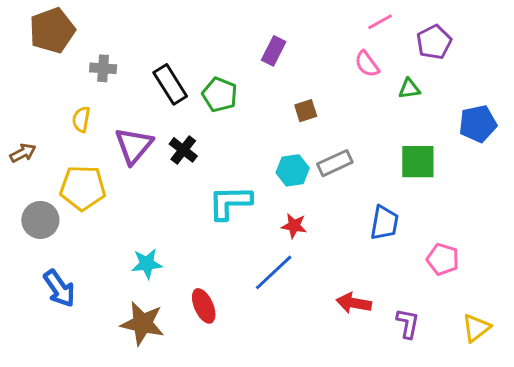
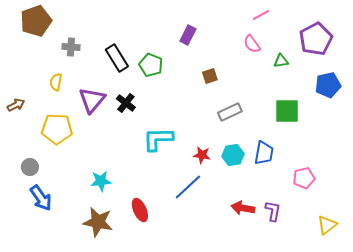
purple pentagon: (434, 42) -> (316, 39), moved, size x1.4
cyan hexagon: (293, 170) -> (233, 155), moved
gray circle: (40, 220) -> (30, 167), moved, size x0.7
pink pentagon: (443, 259) -> (304, 178), turned -30
purple L-shape: (408, 323) -> (273, 211), moved

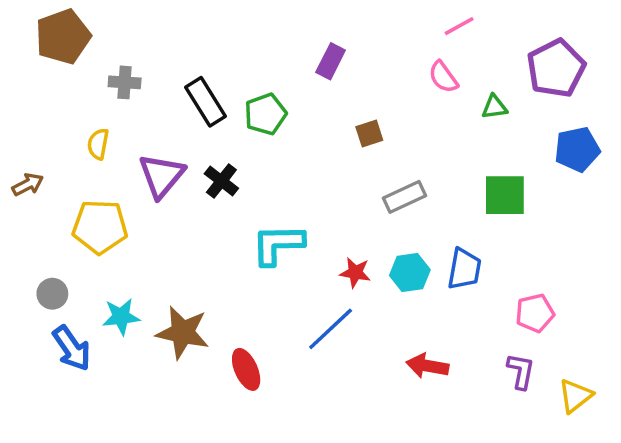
green pentagon: (151, 65) -> (265, 114), turned 30
cyan star: (101, 181) -> (121, 317), moved
purple L-shape: (273, 211) -> (521, 371), moved
brown star: (98, 222) -> (183, 332), moved

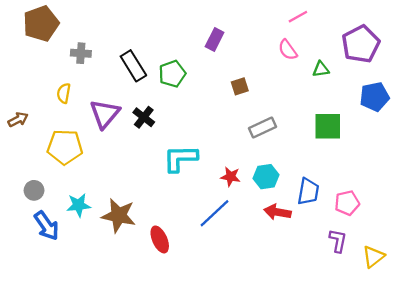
blue trapezoid: (464, 269) -> (308, 191), moved
red arrow: (427, 366) -> (277, 212), moved

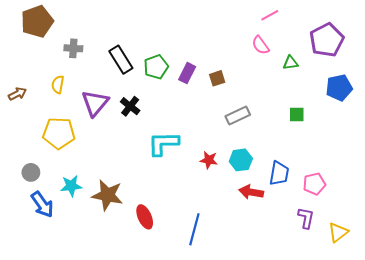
purple rectangle: (215, 40) -> (187, 73), moved
brown arrow: (18, 120) -> (17, 94), moved
green square: (328, 126) -> (297, 114), size x0.6
blue line: (215, 213) -> (194, 229), moved, turned -32

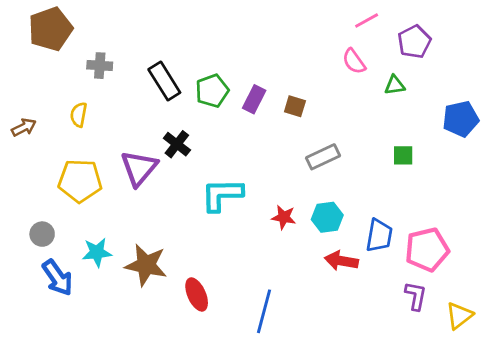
purple pentagon: (327, 40) -> (414, 42), moved, size x0.7
brown square: (217, 78) -> (295, 106), turned 35
purple triangle: (95, 103) -> (139, 168), moved
pink pentagon: (314, 184) -> (427, 250), size x1.4

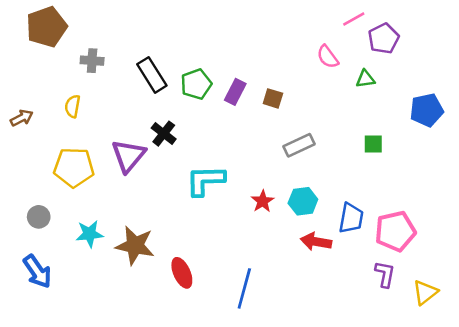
pink line: (367, 21) -> (354, 19), moved
red star: (284, 217) -> (263, 201), turned 30
blue arrow: (58, 278) -> (37, 272), moved

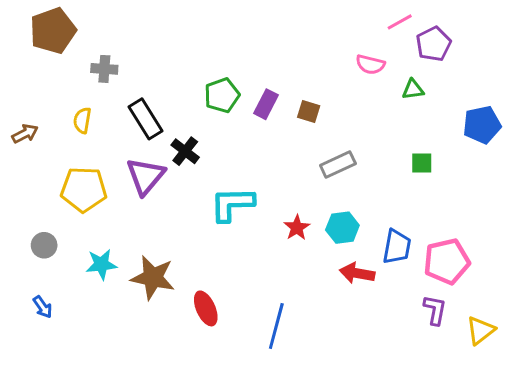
pink semicircle: (328, 57) -> (370, 65), turned -40
black rectangle: (152, 75) -> (145, 119), moved
blue arrow: (37, 272) -> (43, 307), size x0.6

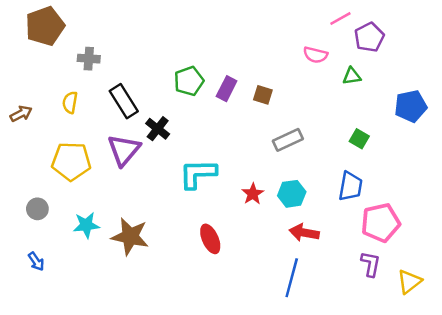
green square: (422, 163) -> (359, 139), turned 30
blue trapezoid: (397, 247) -> (351, 186), moved
red ellipse: (206, 308) -> (210, 239), moved
blue line: (276, 326) -> (292, 278), moved

